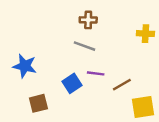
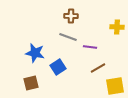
blue star: (25, 66) -> (35, 53), moved
purple line: (96, 73) -> (90, 47), moved

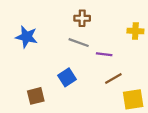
blue star: (35, 53) -> (26, 37), moved

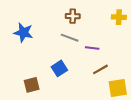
yellow cross: (135, 31) -> (119, 17), moved

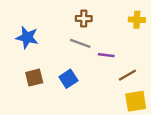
brown line: (100, 69) -> (127, 75), moved
brown square: (32, 85) -> (34, 78), moved

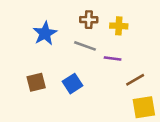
yellow cross: (137, 20) -> (119, 26), moved
blue star: (27, 37) -> (45, 33), moved, turned 30

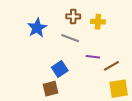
purple line: (113, 58) -> (93, 57), moved
brown square: (36, 82) -> (51, 89), moved

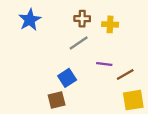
blue star: (37, 28) -> (30, 20), moved
gray line: (70, 38) -> (79, 43), turned -54

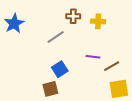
blue star: (30, 20) -> (14, 24), moved
gray line: (79, 43) -> (56, 37), moved

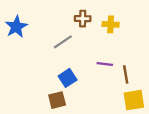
brown line: (112, 66) -> (126, 74), turned -70

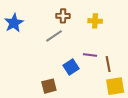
brown cross: (83, 19) -> (63, 16), moved
blue square: (68, 78) -> (71, 67), moved

